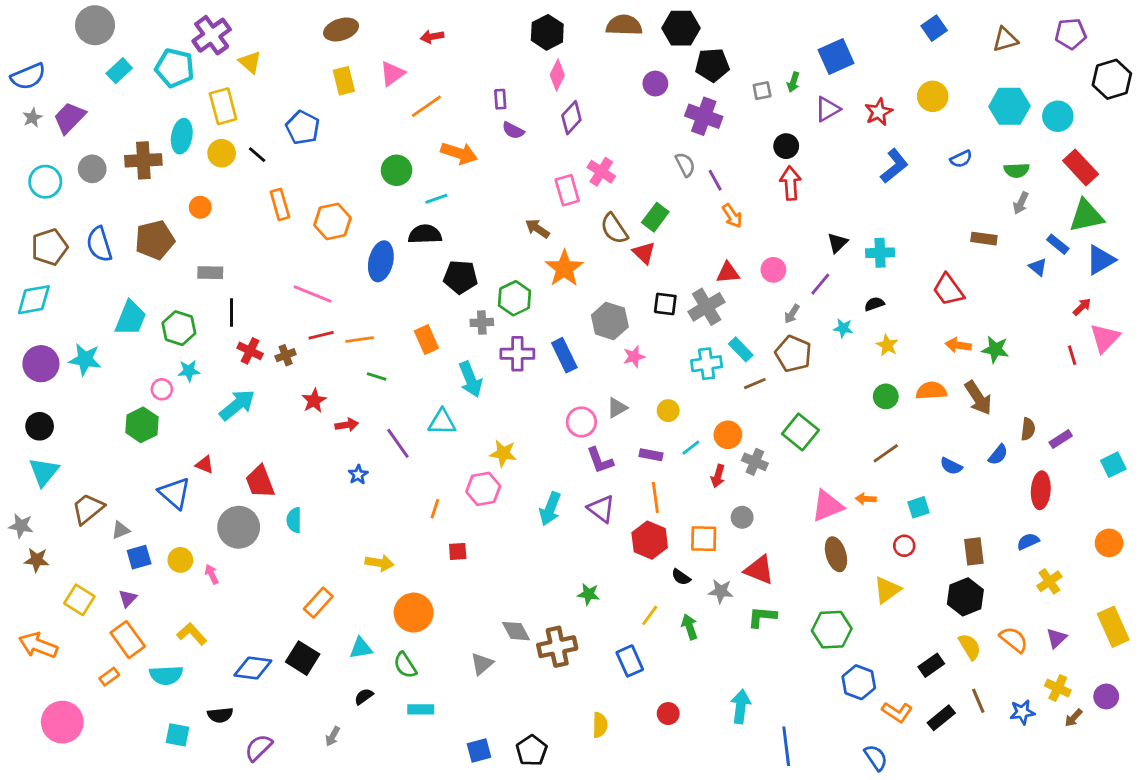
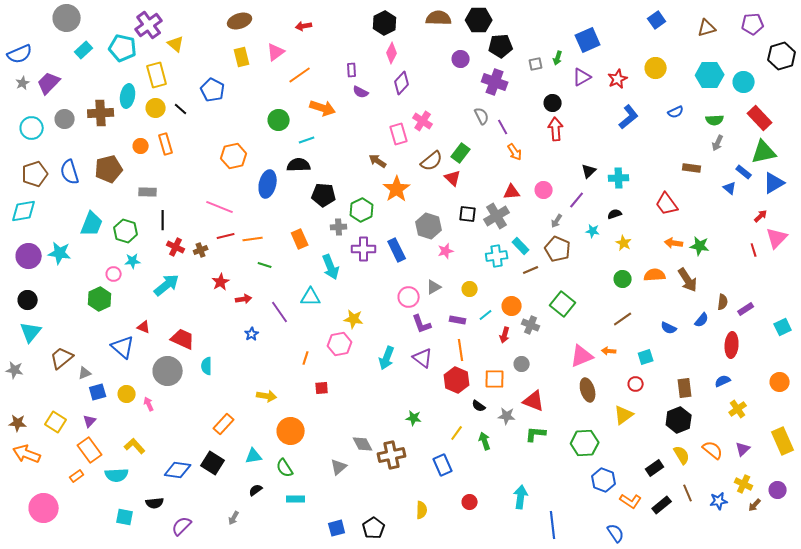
orange rectangle: (280, 204) -> (166, 144), moved
brown semicircle: (614, 229) -> (432, 161), turned -95
red trapezoid: (260, 482) -> (183, 339), turned 135
brown star: (37, 560) -> (18, 423), moved

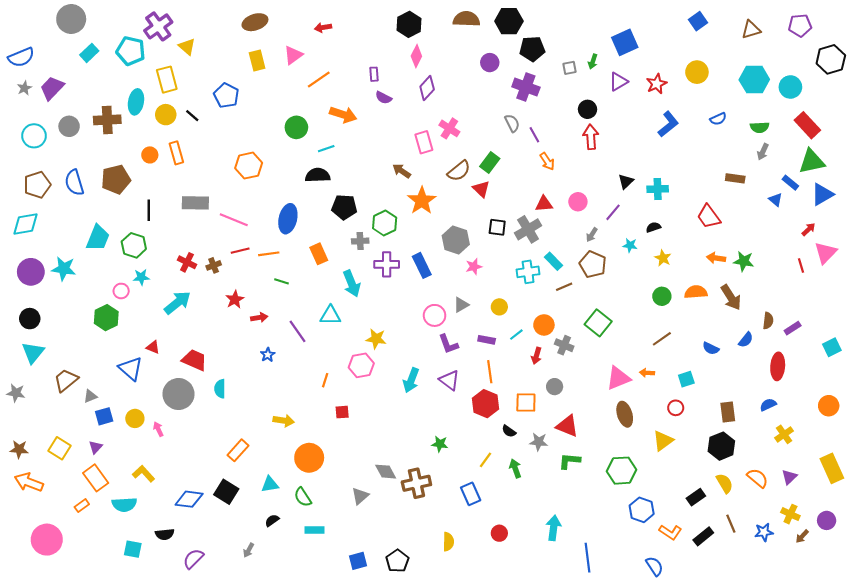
blue ellipse: (268, 184) -> (288, 219), moved
gray rectangle: (148, 192) -> (195, 203), moved, size x1.4
black line: (163, 220) -> (149, 210), moved

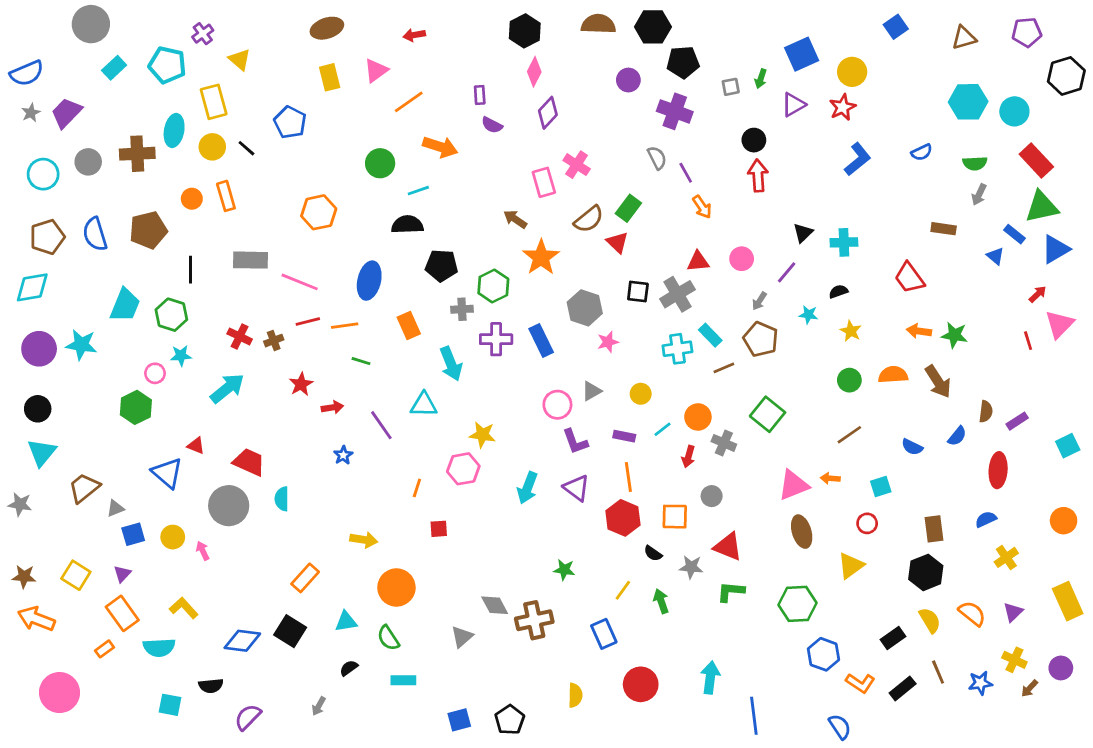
purple cross: (158, 26) -> (203, 34), size x0.6
yellow circle: (697, 72) -> (852, 72), moved
red circle: (499, 533) -> (641, 684), size x1.6

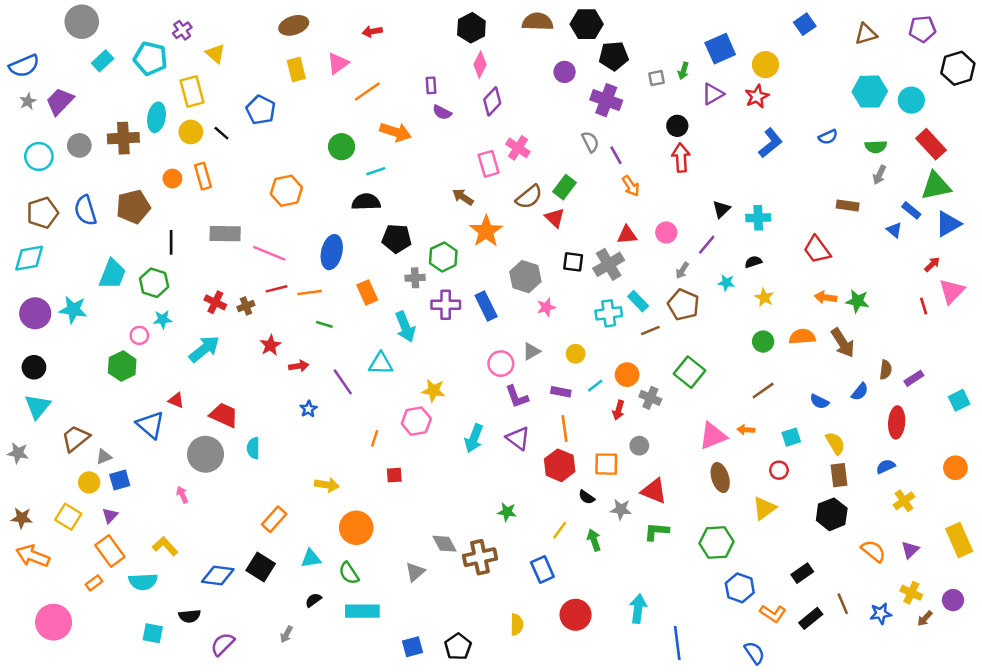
yellow circle: (173, 537) -> (89, 482), moved
yellow semicircle: (930, 620) -> (835, 443), moved
cyan rectangle: (403, 680) -> (362, 611), size x1.5

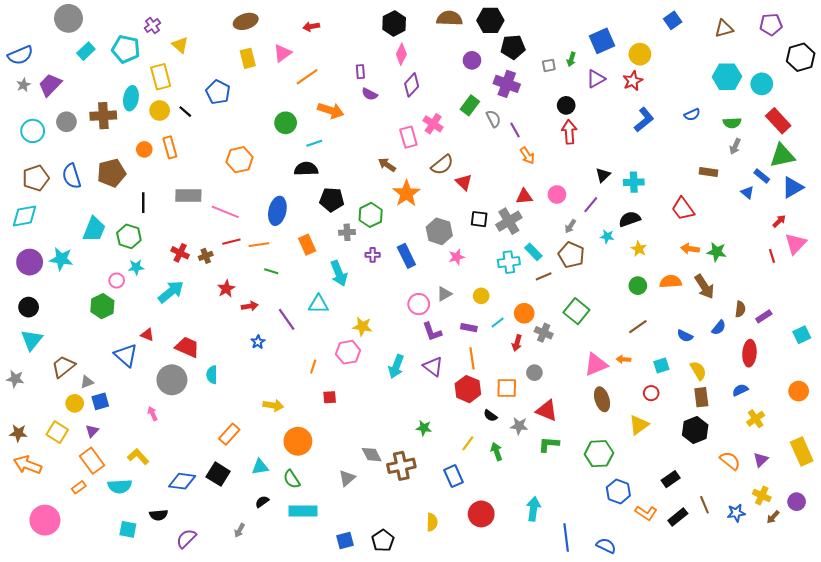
green rectangle: (565, 187) -> (470, 105), moved
black semicircle: (753, 262) -> (630, 219), size x1.5
purple cross: (446, 305) -> (373, 255), size x0.6
blue semicircle: (754, 653) -> (606, 546), moved, turned -30

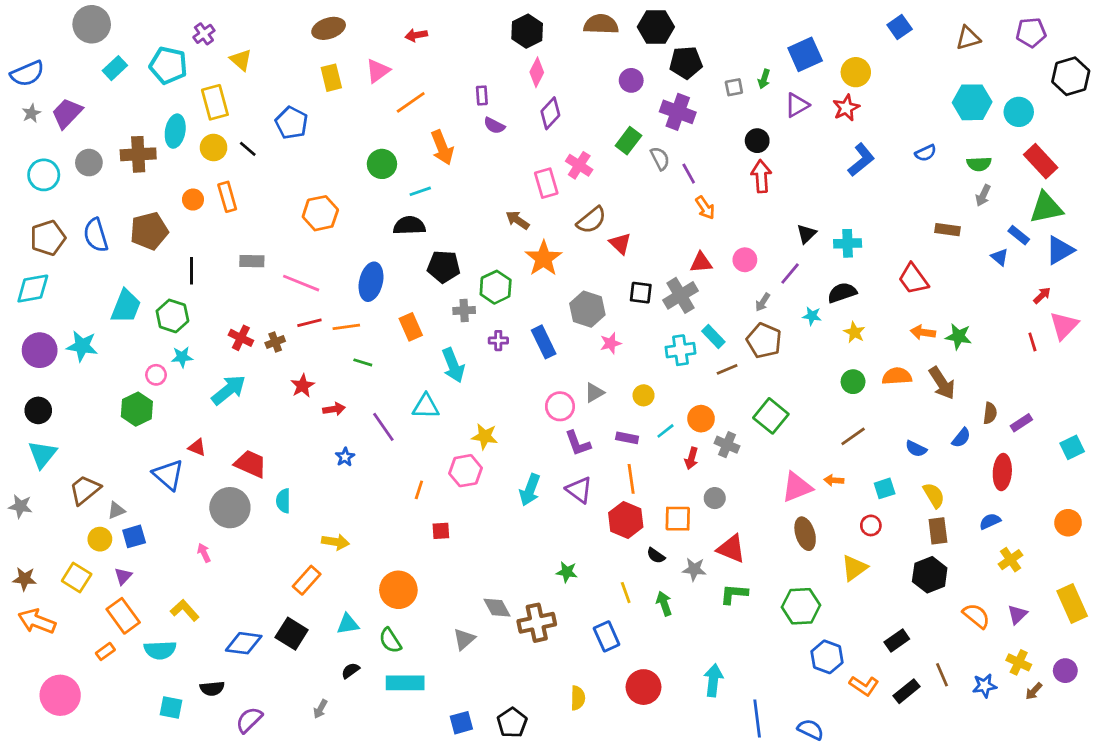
orange arrow: (331, 111) -> (442, 147), turned 50
gray rectangle: (188, 195) -> (252, 261), size x0.7
yellow arrow: (273, 405) -> (335, 542), moved
yellow line: (468, 443) -> (626, 593), turned -56

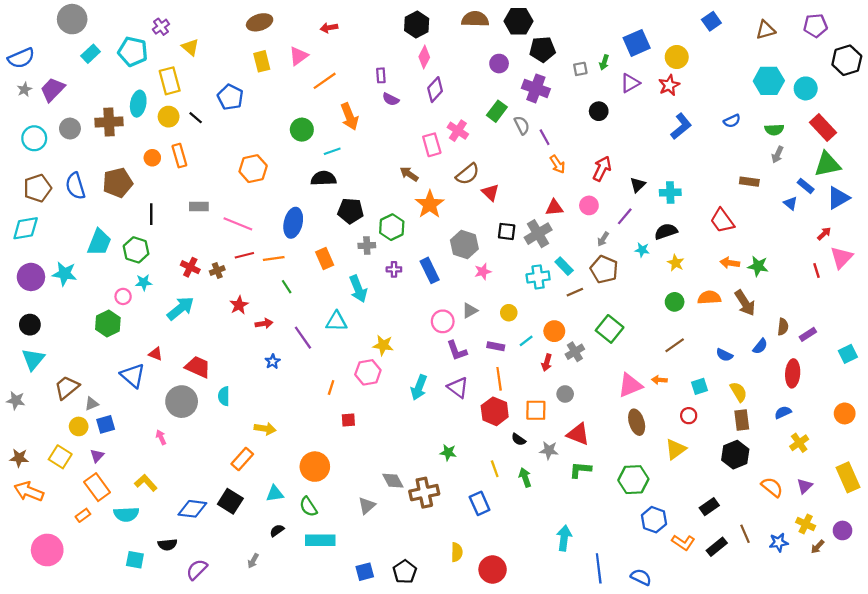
red arrow: (761, 176) -> (602, 169), moved, turned 30
green line: (363, 362) -> (287, 287), turned 40
gray cross: (727, 445) -> (575, 352), turned 36
red circle: (644, 687) -> (493, 570), moved

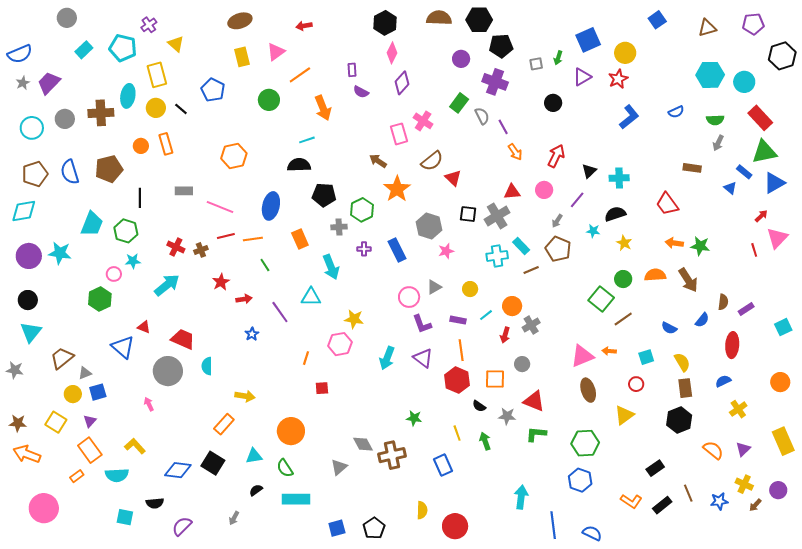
gray circle: (72, 19) -> (67, 18), size x0.7
green circle: (302, 130) -> (269, 100), moved
green square: (610, 329) -> (601, 299), moved
blue hexagon: (654, 520) -> (580, 480), moved

